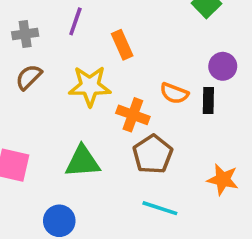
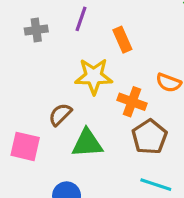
brown semicircle: (29, 77) -> (60, 115), moved

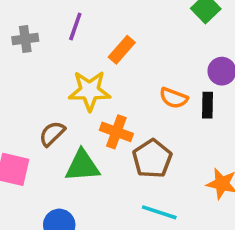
orange rectangle: (122, 40) -> (122, 50), turned 65
orange cross: (132, 102) -> (116, 132), moved

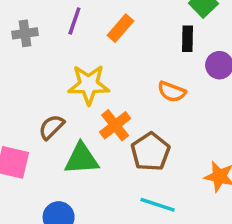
orange rectangle: (122, 50) -> (120, 28), moved
black rectangle: (208, 105) -> (188, 39), moved
orange cross: (116, 132) -> (115, 125), turned 32

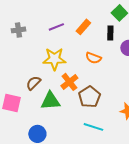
purple line: (74, 21) -> (56, 27), moved, turned 49
orange rectangle: (120, 28) -> (83, 27), moved
orange semicircle: (172, 92) -> (93, 58), moved

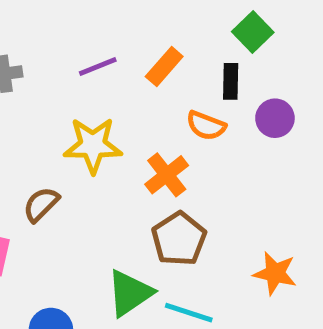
orange semicircle: (93, 58) -> (206, 126), moved
orange cross: (69, 82) -> (167, 175), moved
green triangle: (50, 101) -> (130, 293), moved, turned -30

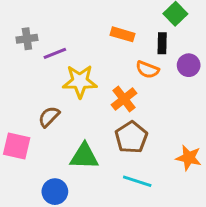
purple line: (98, 66) -> (55, 53), moved
orange rectangle: (164, 66) -> (122, 34), turned 65
green triangle: (130, 293) -> (84, 156), moved, turned 36

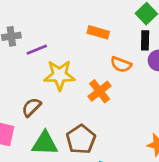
black rectangle: (162, 43) -> (145, 40), moved
brown pentagon: (131, 137) -> (81, 139), moved
green triangle: (84, 156) -> (45, 143), moved

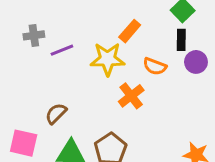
orange rectangle: (98, 32) -> (130, 31), turned -65
yellow star: (59, 75) -> (108, 59), moved

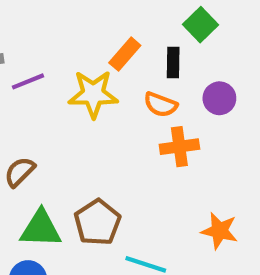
black rectangle: (181, 40) -> (173, 63), moved
orange cross: (131, 96) -> (179, 147), moved, turned 30

